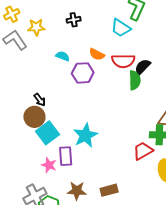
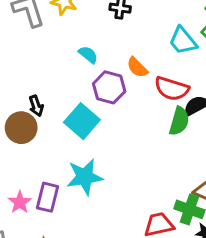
cyan square: (47, 133) -> (82, 121), moved, turned -30

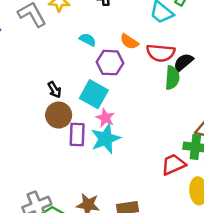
brown circle: (21, 128) -> (59, 115), moved
purple rectangle: (47, 197) -> (77, 135), moved
pink star: (20, 202) -> (105, 118), moved

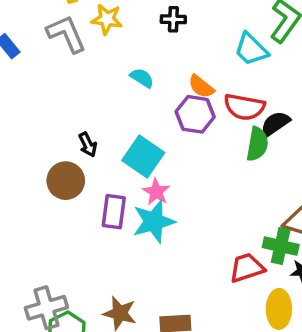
purple hexagon: (110, 63) -> (195, 114), moved
brown circle: (59, 115) -> (66, 181), moved

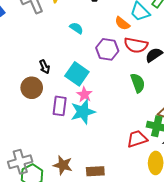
orange semicircle: (201, 86) -> (122, 23), moved
green semicircle: (257, 144) -> (138, 83), moved, turned -30

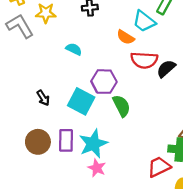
purple hexagon: (107, 49) -> (104, 82), moved
green semicircle: (138, 83) -> (121, 106), moved
brown circle: (32, 88) -> (38, 142), moved
pink star: (84, 95) -> (97, 168), moved

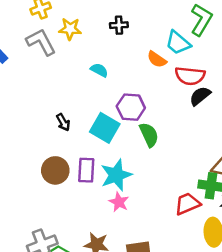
red semicircle: (144, 60) -> (190, 76), moved

